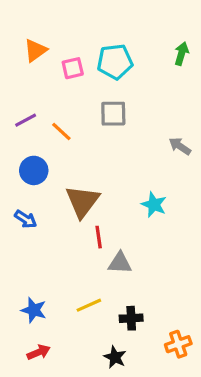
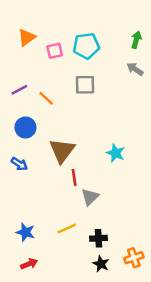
gray arrow: (180, 146) -> (135, 69), moved
gray triangle: (120, 263) -> (90, 197), turned -48
black star: (115, 357) -> (101, 264), moved

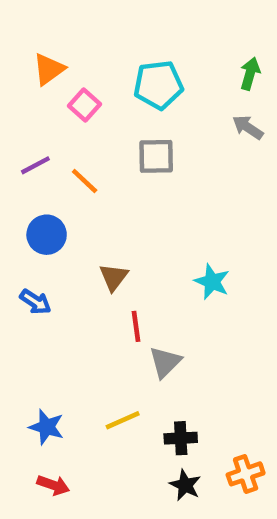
pink square: (55, 51) -> (85, 105), moved, turned -35
brown triangle: (62, 151) -> (114, 277), size x0.6
red arrow: (29, 264) -> (53, 485), turned 42

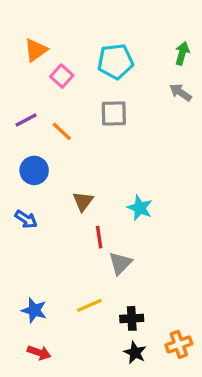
cyan star: (212, 282) -> (140, 208), moved

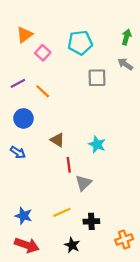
gray square: (114, 114) -> (97, 78), moved
brown triangle: (83, 201) -> (57, 140), turned -35
red arrow: (39, 353) -> (27, 245), size x1.5
black star: (135, 353) -> (72, 245), moved

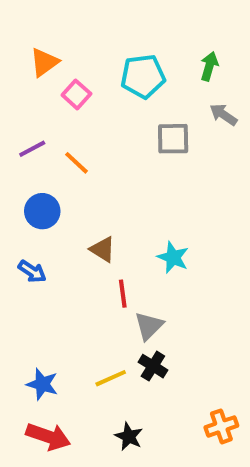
green arrow: (126, 37) -> (209, 66), moved
black cross: (91, 221) -> (153, 366), moved, turned 35

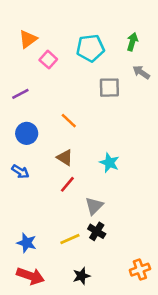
orange line: (76, 163) -> (69, 121), moved
red line: (123, 294) -> (67, 184), moved, turned 48
black star: (129, 437) -> (81, 276), turned 30

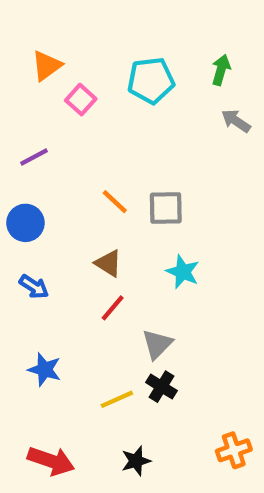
gray square: (109, 88) -> (166, 208), moved
blue circle: (27, 133) -> (25, 223), moved
blue star: (27, 243) -> (45, 370), moved

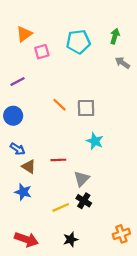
pink square: (81, 100) -> (42, 52), turned 32
brown triangle: (108, 263) -> (29, 167), moved
red line: (113, 308) -> (58, 160), turned 48

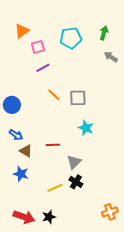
purple line: (18, 81) -> (43, 68), moved
black star: (71, 239) -> (49, 217), moved

